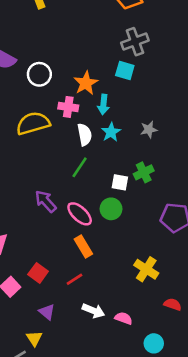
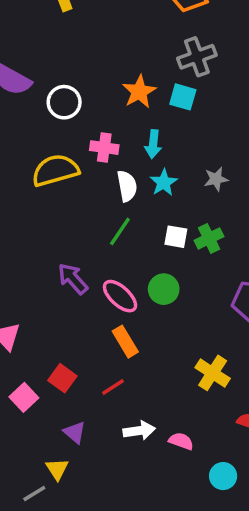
orange star: (86, 83) -> (139, 92), moved
white square: (120, 182) -> (176, 237), moved
white arrow: (93, 311) -> (139, 431), turned -30

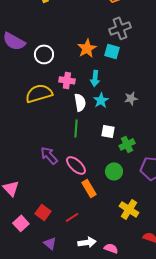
green line: (120, 231) -> (76, 128), turned -30
green cross: (209, 238) -> (127, 144), moved
green circle: (164, 289) -> (114, 171), moved
orange rectangle: (125, 342) -> (89, 188), moved

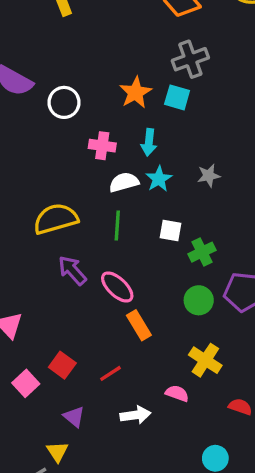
yellow semicircle: (39, 93) -> (56, 219), moved
white semicircle: (80, 102) -> (124, 182), turned -96
green circle: (114, 171) -> (199, 300), moved
pink semicircle: (111, 248) -> (177, 393), moved

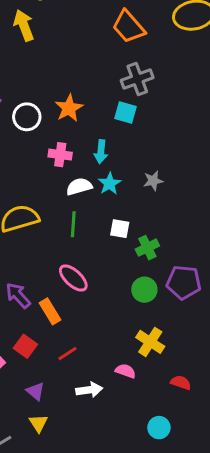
orange star: (135, 92) -> (69, 108), moved
purple arrow: (72, 270) -> (18, 295), moved
orange rectangle: (139, 325) -> (50, 311), moved
yellow triangle: (57, 452) -> (38, 423), moved

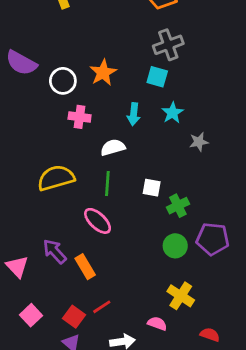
pink cross: (60, 155) -> (80, 117), moved
gray star: (153, 181) -> (199, 142), moved
cyan star: (110, 184) -> (172, 113), moved
pink ellipse: (73, 278) -> (98, 221), moved
red square: (25, 346) -> (74, 317), moved

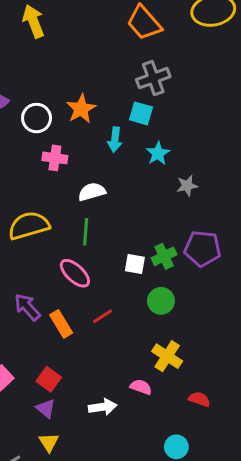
cyan arrow: (134, 114) -> (115, 140), moved
white square: (152, 188) -> (135, 264), moved
purple pentagon: (213, 239) -> (202, 249), moved
red line: (102, 307) -> (103, 316), moved

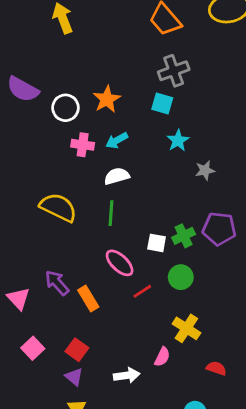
cyan arrow: (115, 140) -> (117, 140), moved, turned 55
yellow semicircle: (29, 226) -> (58, 207), turned 42
pink ellipse: (75, 273) -> (120, 263), moved
red line: (103, 316) -> (142, 291), moved
pink semicircle: (141, 387) -> (162, 357), turned 96

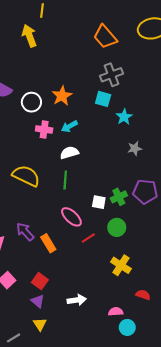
cyan star: (178, 140) -> (124, 117), moved
pink semicircle: (162, 357) -> (116, 312), moved, turned -120

